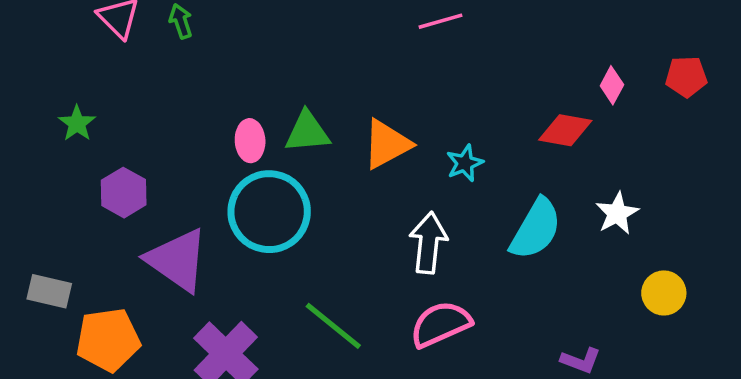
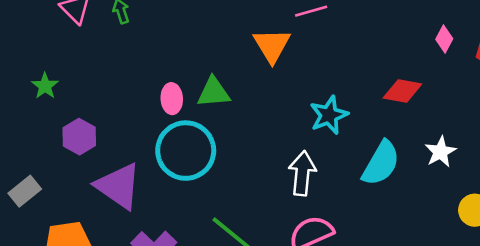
pink diamond: (612, 85) -> (444, 39), moved
orange triangle: (387, 144) -> (272, 45), moved, turned -33
cyan star: (465, 163) -> (329, 115), size x1.4
gray rectangle: (49, 291) -> (25, 191), moved, turned -52

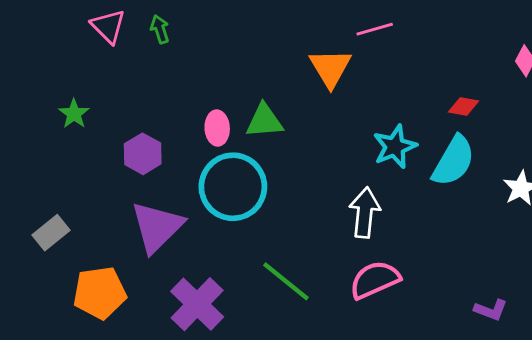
red diamond: (402, 91) -> (464, 107), moved, size x0.7
purple hexagon: (79, 137) -> (143, 154), moved
cyan semicircle: (381, 163) -> (454, 161), moved
purple triangle: (119, 186) -> (157, 227), turned 40

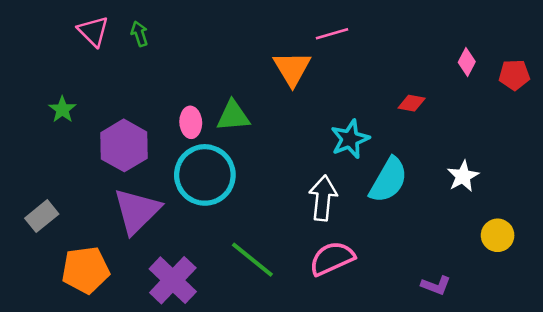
purple hexagon: (143, 154) -> (124, 145), size x1.4
cyan semicircle: (454, 161) -> (388, 180), moved

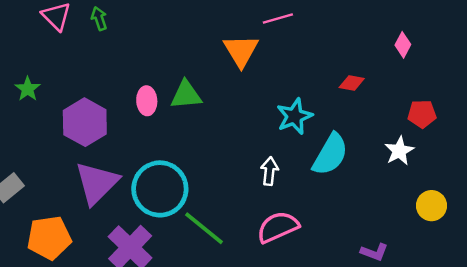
red pentagon: (514, 75) -> (422, 114), moved
cyan circle: (205, 175) -> (160, 189), moved
white arrow: (323, 198) -> (269, 171), size x0.7

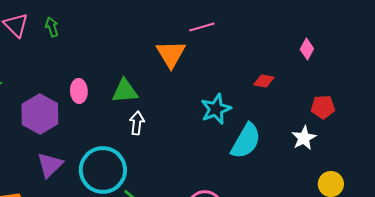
pink ellipse: (147, 101) -> (79, 91), moved
white arrow: (269, 171) -> (137, 123), moved
purple triangle: (97, 183) -> (50, 165), size x0.7

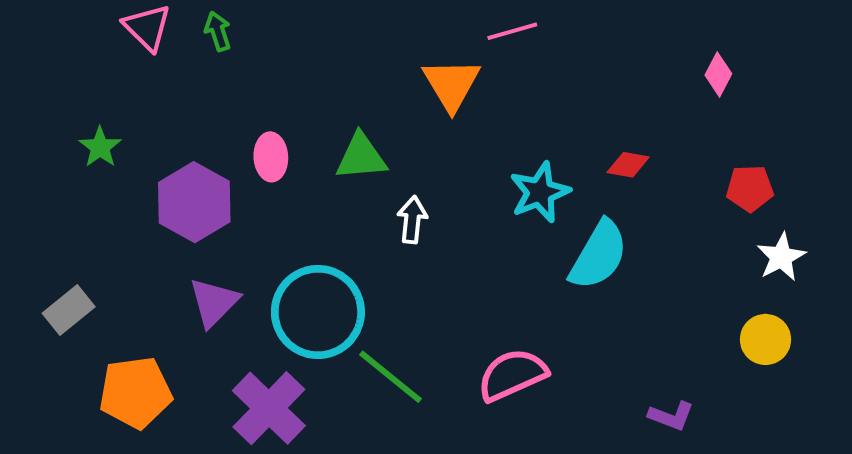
red diamond: (264, 81) -> (628, 165), moved
white arrow: (137, 123) -> (412, 220), moved
white star: (304, 138) -> (781, 257), moved

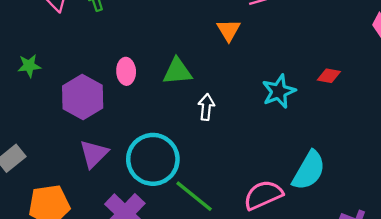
orange triangle: (451, 84) -> (229, 30), size x0.7
green star: (100, 147) -> (29, 66), turned 30
cyan semicircle: (599, 255) -> (309, 170), moved

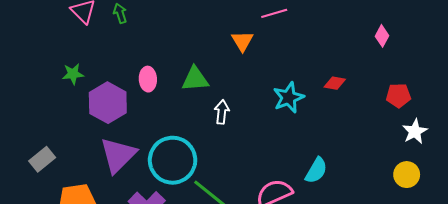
green star: (29, 66) -> (73, 74), moved
purple triangle: (94, 154) -> (118, 155), size x1.4
cyan semicircle: (309, 170) -> (316, 170), size x0.7

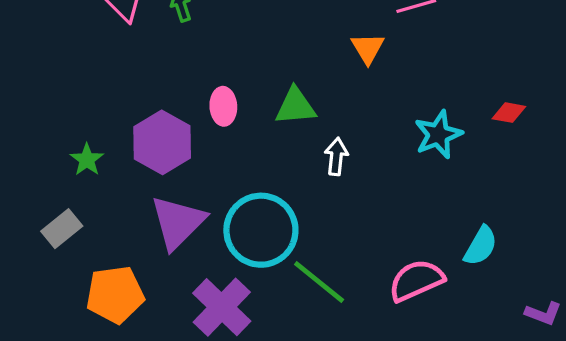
green star: (73, 74) -> (87, 160), moved, turned -30

